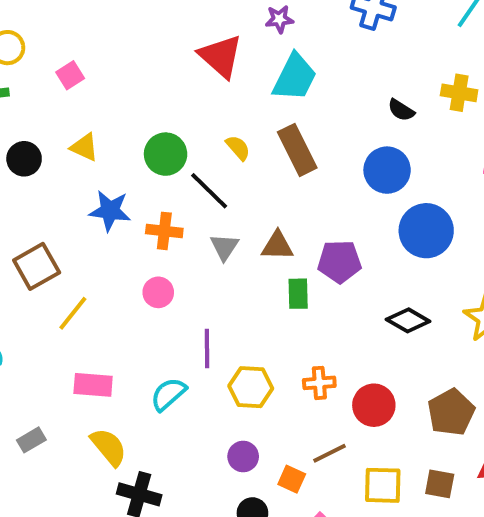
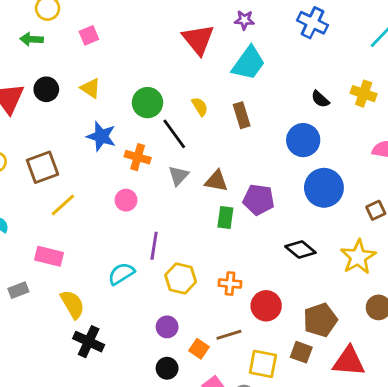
brown rectangle: (297, 150) -> (242, 115), size x0.7
pink rectangle: (93, 385) -> (49, 256), moved
brown square: (440, 484) -> (301, 352), moved

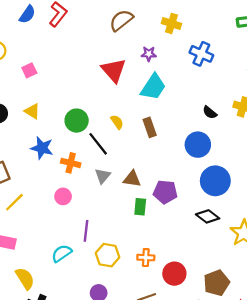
black diamond: (300, 249) -> (208, 216), moved

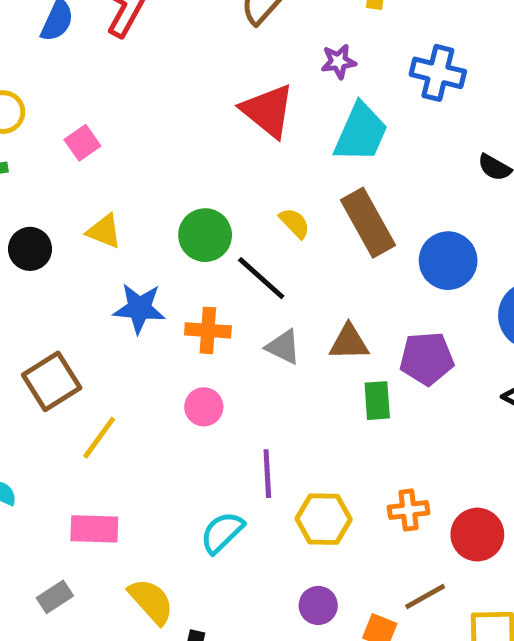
blue cross: (201, 54) -> (438, 73), moved
brown rectangle: (150, 127) -> (368, 223), size x1.5
blue circle: (198, 145) -> (448, 261), moved
gray triangle: (103, 176) -> (283, 347), turned -35

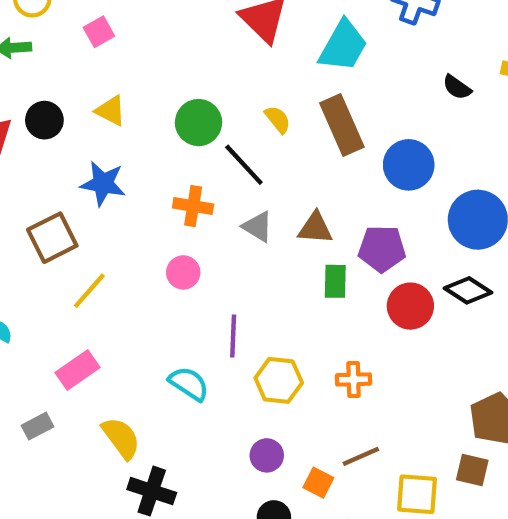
blue star: (139, 308) -> (103, 184), moved
pink rectangle: (94, 529) -> (77, 370), turned -42
cyan semicircle: (222, 532) -> (189, 384), turned 72
red circle: (477, 535) -> (410, 306), moved

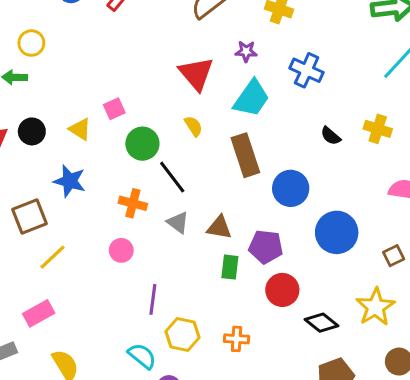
pink square: (99, 32) -> (114, 109), moved
yellow semicircle: (278, 119) -> (193, 126), moved
black diamond: (468, 290) -> (321, 323), moved
cyan semicircle: (189, 384) -> (142, 356), moved

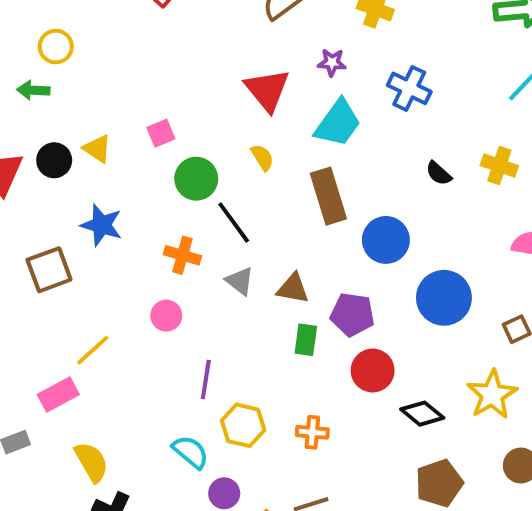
yellow triangle: (80, 129) -> (97, 149), moved
yellow line: (53, 257) -> (93, 350), moved

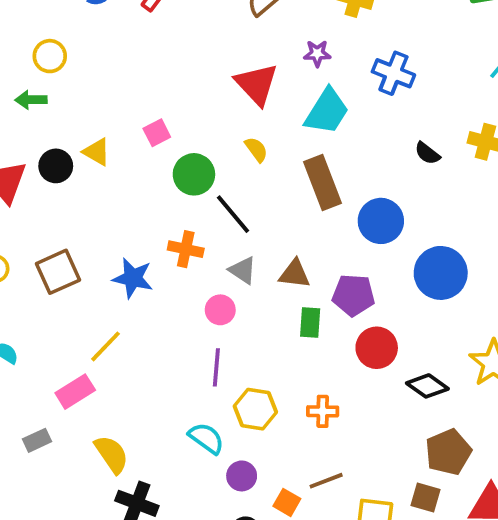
blue star: (102, 225) -> (133, 278), moved
pink circle: (166, 316) -> (220, 310), moved

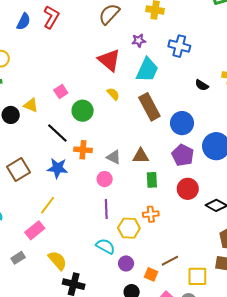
black line: (233, 214) -> (57, 133), moved
purple pentagon: (353, 295) -> (183, 155), moved, turned 30
orange cross: (323, 411) -> (151, 214), moved

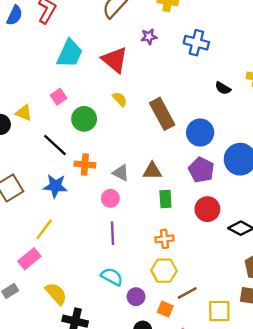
cyan trapezoid: (147, 70) -> (70, 53), moved
yellow hexagon: (129, 228) -> (164, 271), moved

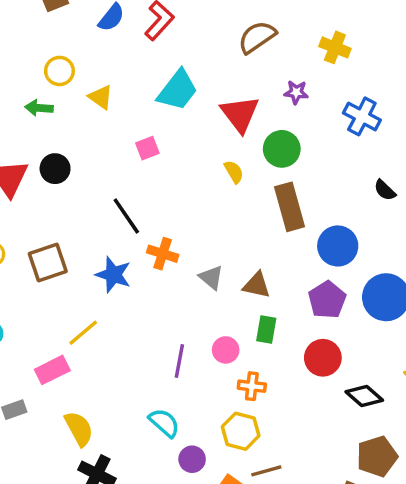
yellow triangle: (24, 113) -> (101, 97), moved
green circle: (84, 119) -> (282, 149), moved
pink circle: (110, 198) -> (226, 350), moved

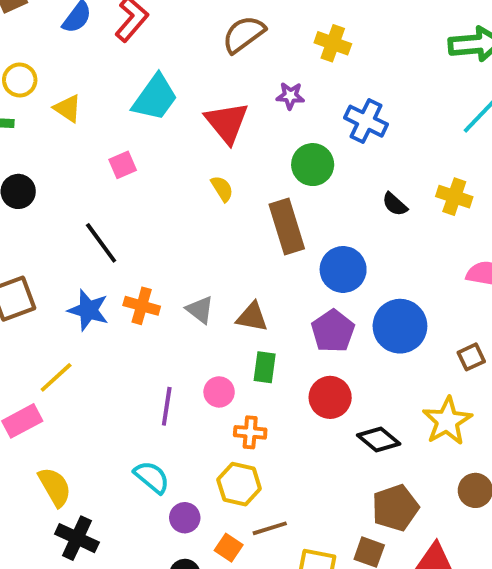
green circle: (282, 149) -> (313, 165), moved
orange cross: (163, 254) -> (142, 306), moved

